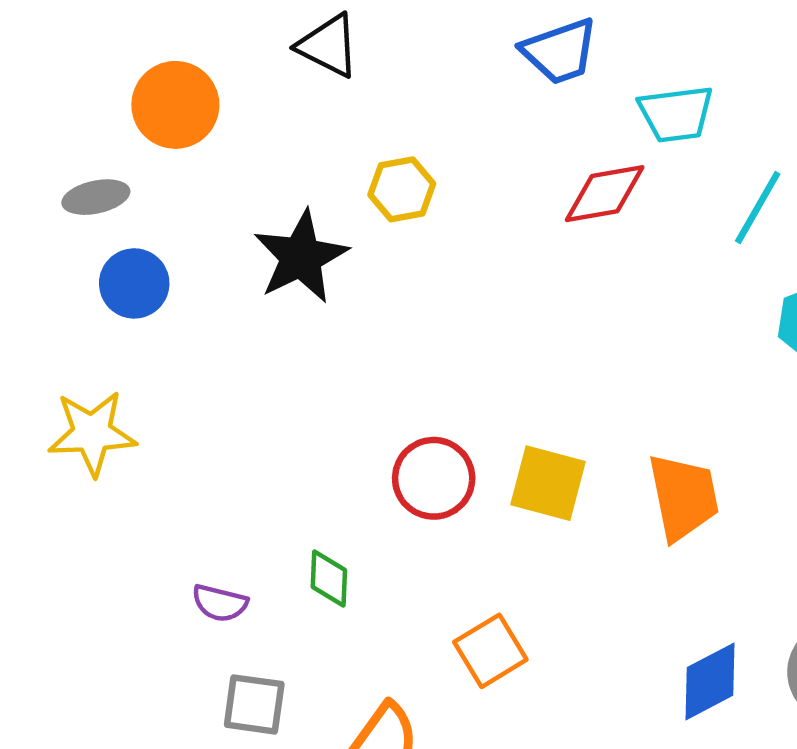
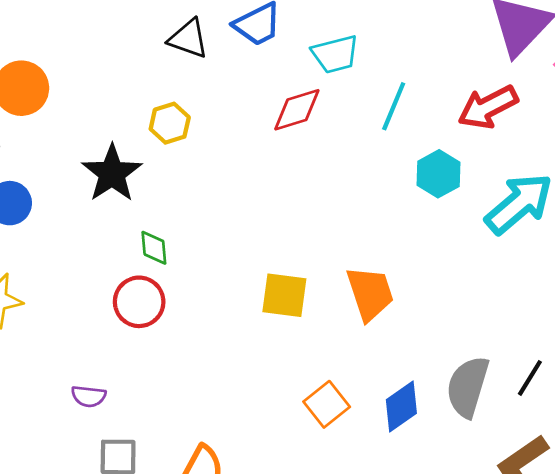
black triangle: (328, 46) -> (188, 39), moved
red circle: (434, 478) -> (139, 302), moved
green diamond: (329, 579) -> (154, 248), moved
orange square: (490, 651) -> (327, 404), moved

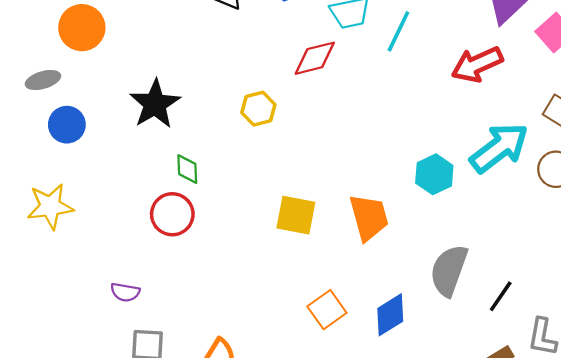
cyan line: (394, 106) -> (398, 31), moved
yellow hexagon: (170, 123) -> (258, 109), moved
cyan hexagon: (438, 174) -> (434, 174), moved
gray semicircle: (468, 387) -> (449, 270), moved

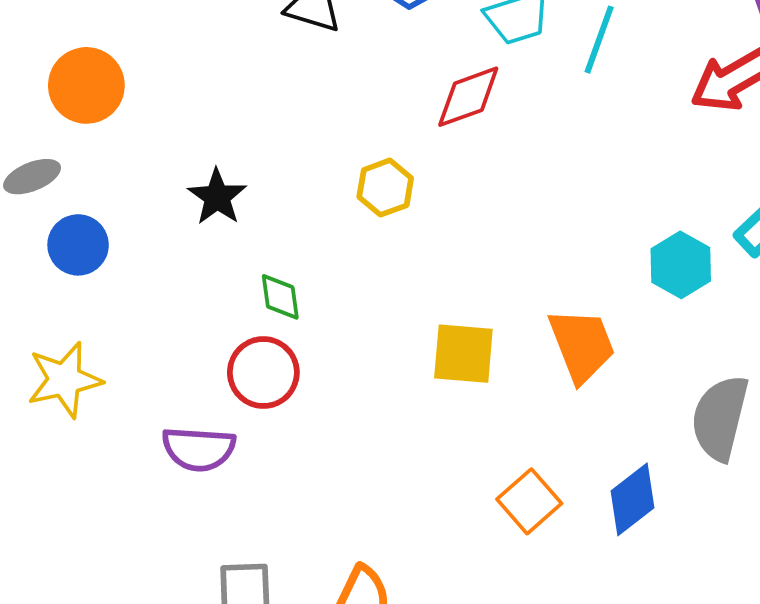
black star: (155, 104) -> (217, 197), size x0.7
purple semicircle: (125, 292) -> (199, 449), moved, size x1.5

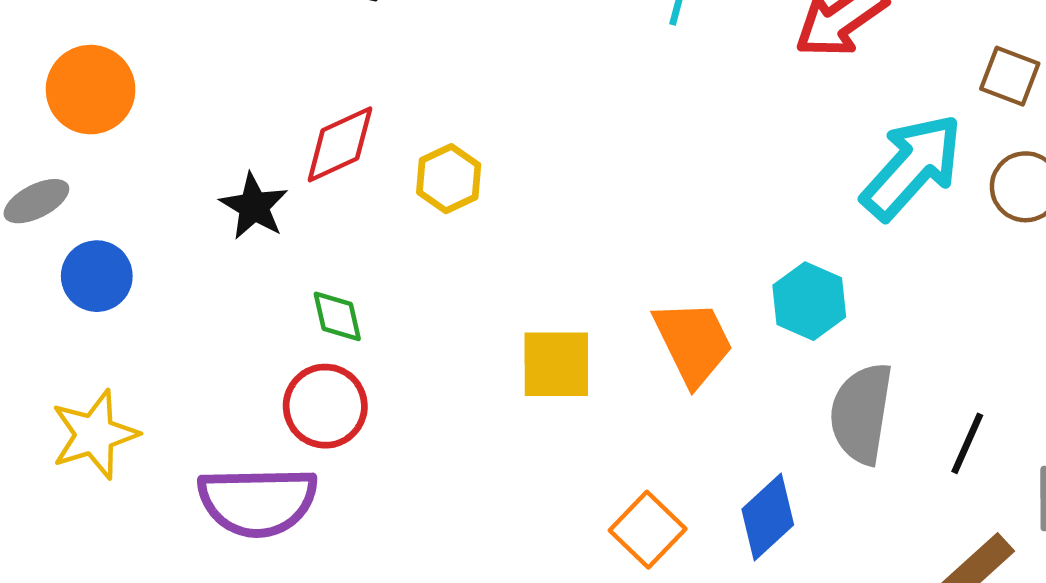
red diamond: (468, 97) -> (340, 144), moved
cyan hexagon: (681, 265) -> (809, 301), moved
purple semicircle: (199, 449) -> (258, 502), size x1.4

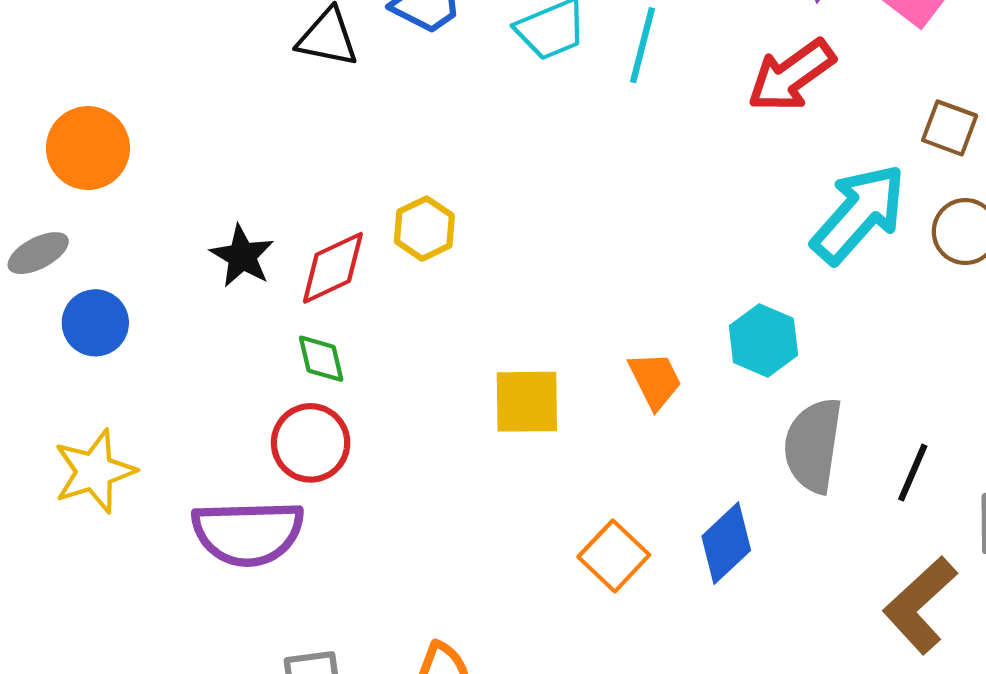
red diamond: (340, 144) -> (333, 268), moved
orange trapezoid: (693, 342) -> (655, 380), size x0.7

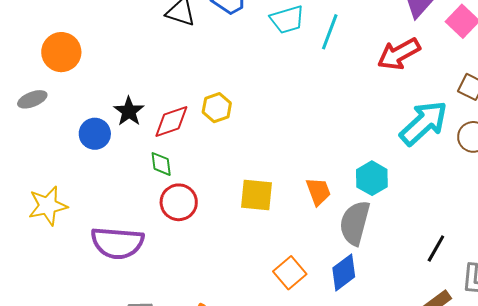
blue circle: (95, 323) -> (95, 134), moved
red circle: (311, 443) -> (179, 202), moved
gray semicircle: (813, 445) -> (355, 223), moved

